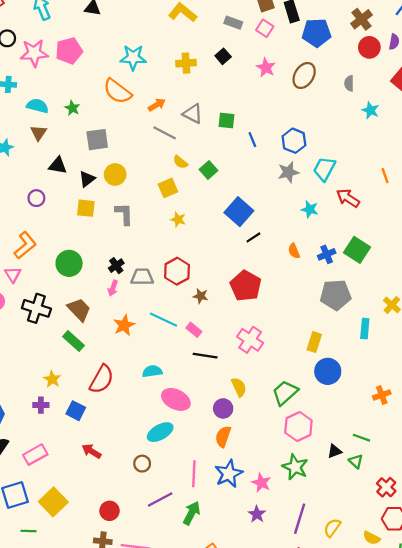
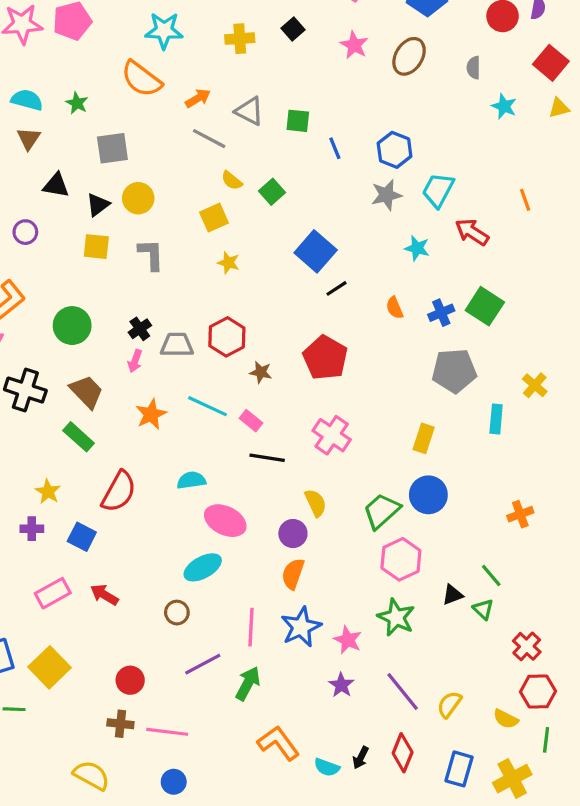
blue circle: (328, 371) -> (428, 495), moved
green line: (361, 438) -> (491, 575), turned 30
pink rectangle: (35, 455) -> (53, 593), moved
purple line: (300, 519) -> (403, 692), turned -56

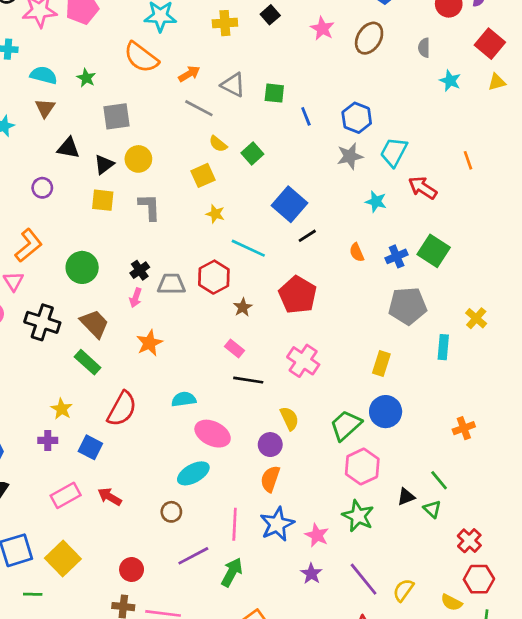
brown star: (261, 372) -> (243, 307), turned 30
cyan line: (208, 406) -> (248, 248), moved

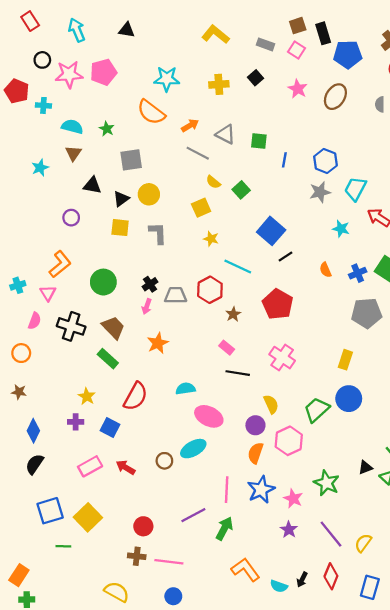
blue line: (306, 116) -> (284, 160), turned 32
pink hexagon: (362, 467) -> (289, 441), moved
brown circle: (171, 512) -> (164, 461), moved

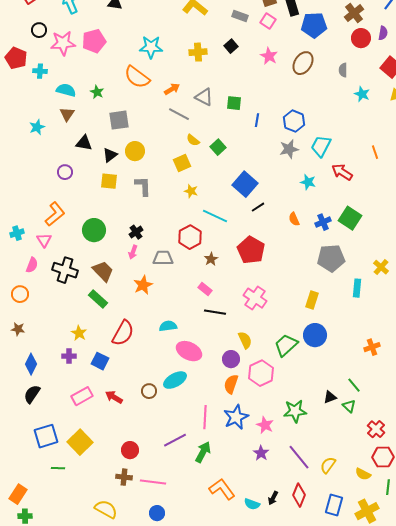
gray trapezoid: (176, 295) -> (163, 258), moved
green star: (327, 483) -> (295, 411), turned -30

